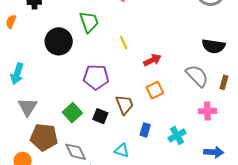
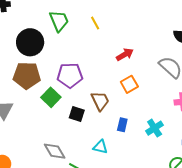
yellow line: (124, 43) -> (95, 23), moved
green square: (72, 113) -> (51, 97), moved
brown pentagon: (44, 137) -> (27, 75), moved

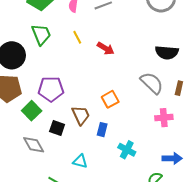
red arrow: (125, 55) -> (106, 48), moved, turned 60
blue rectangle: (122, 125) -> (102, 130), moved
cyan cross: (155, 128) -> (127, 150), moved, turned -30
gray diamond: (55, 151) -> (34, 145), moved

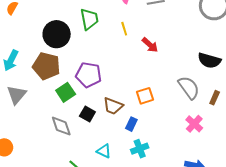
brown trapezoid: (81, 115) -> (113, 106), turned 125
pink cross: (164, 118) -> (194, 124), turned 36
cyan cross: (127, 150) -> (140, 149), moved, turned 30

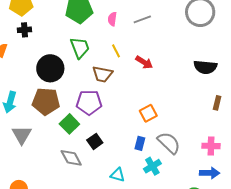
gray semicircle: (189, 88) -> (169, 143), moved
brown trapezoid: (113, 106) -> (102, 74), moved
black square: (87, 114) -> (95, 141), turned 35
pink cross: (194, 124) -> (211, 146), moved, turned -30

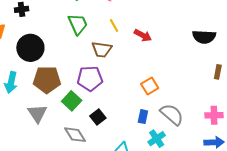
black circle: (50, 68) -> (30, 48), moved
gray triangle: (22, 135) -> (37, 113), moved

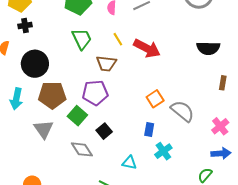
red arrow: (143, 35) -> (147, 48), size x1.5
gray semicircle: (172, 114) -> (182, 111), moved
pink cross: (214, 115) -> (220, 126), turned -36

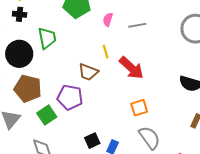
green trapezoid: (82, 39) -> (47, 38), moved
orange square: (155, 99) -> (139, 108), moved
black square: (104, 131) -> (92, 141), moved

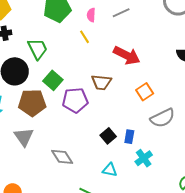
yellow line: (106, 52) -> (84, 37), moved
brown trapezoid: (88, 72) -> (101, 82), moved
green square: (47, 115) -> (53, 80), moved
gray semicircle: (149, 138) -> (163, 118), turned 115

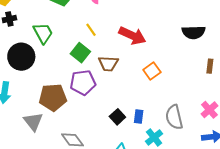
yellow line: (84, 37) -> (91, 30), moved
green square: (53, 80) -> (80, 53), moved
brown pentagon: (32, 103) -> (53, 97), moved
gray semicircle: (163, 118) -> (174, 117), moved, turned 105

